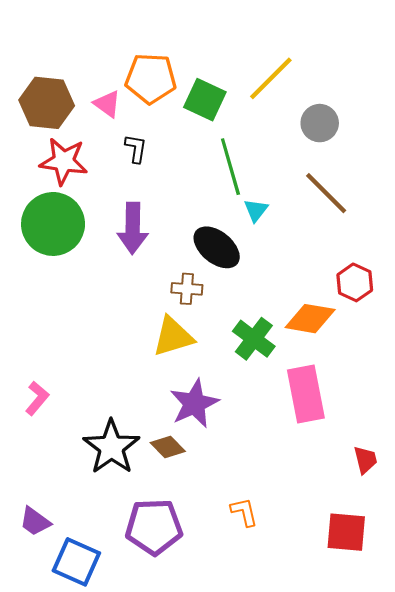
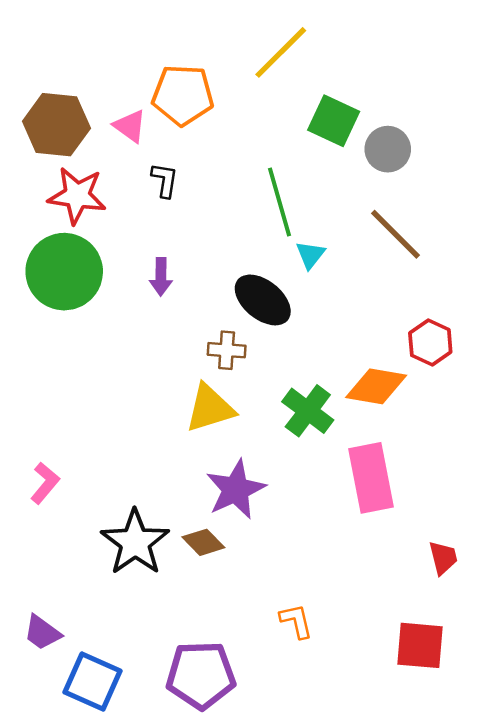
yellow line: (271, 78) -> (281, 52), moved
green square: (205, 100) -> (334, 121), moved
purple arrow: (133, 228) -> (161, 277), size x0.6
purple pentagon: (154, 527) -> (201, 675), moved

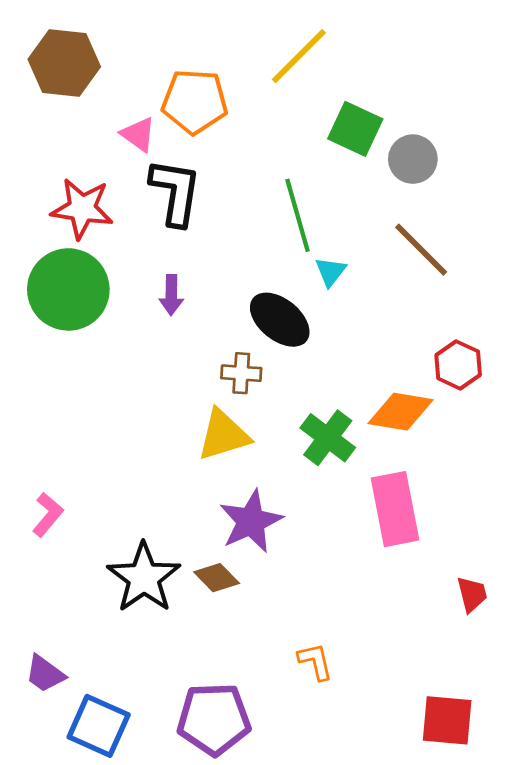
brown hexagon: (56, 125) -> (64, 63), moved
black L-shape: (165, 180) -> (175, 192), size x1.8
red square: (420, 645) -> (447, 720), moved

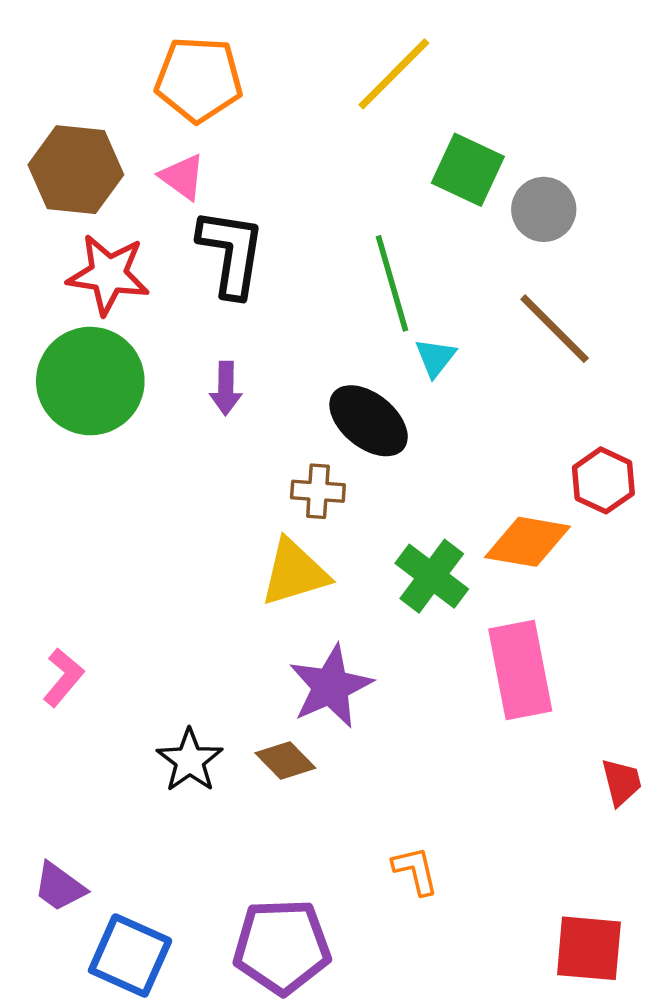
brown hexagon: (64, 63) -> (76, 170), moved
orange pentagon: (195, 101) -> (199, 79), moved
black star: (144, 578) -> (190, 760), size x0.7

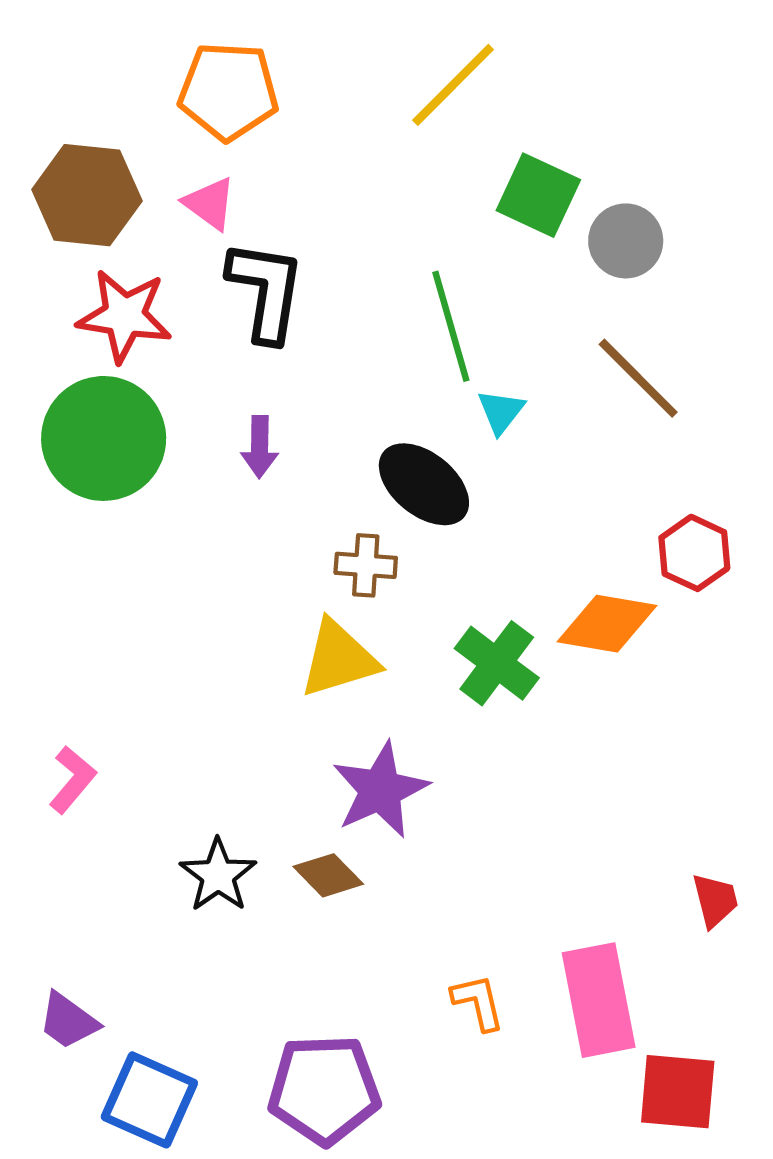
pink rectangle: (520, 670) -> (599, 1000), moved

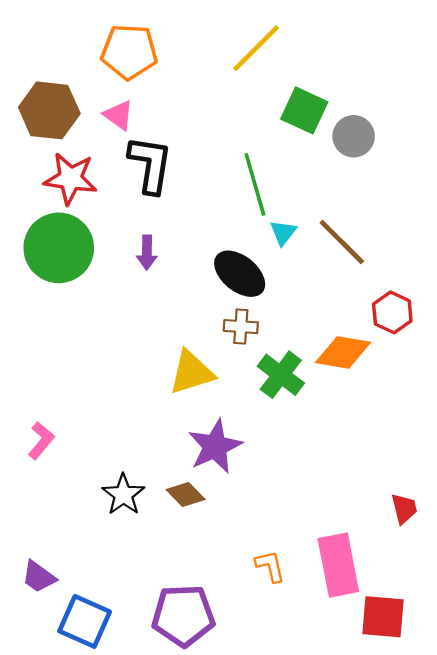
brown line: (638, 378) -> (342, 242), moved
brown cross: (366, 565) -> (241, 327), moved

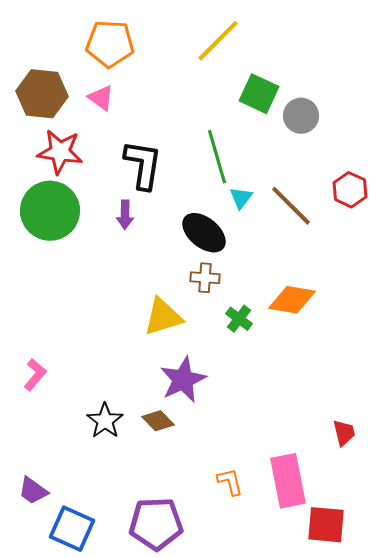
black L-shape: (150, 164) -> (143, 165), moved
red hexagon: (392, 312) -> (350, 190), moved
green cross: (281, 375) -> (239, 319), size x0.7

